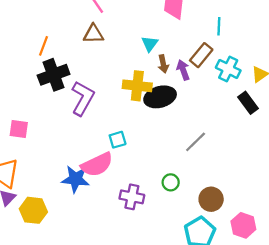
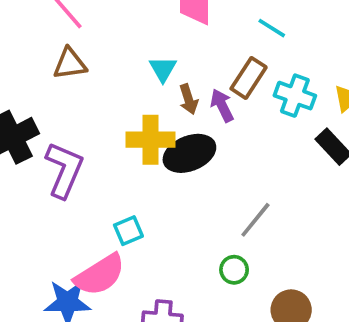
cyan line: (219, 26) -> (272, 28), turned -54
green circle: (171, 182) -> (234, 270), moved

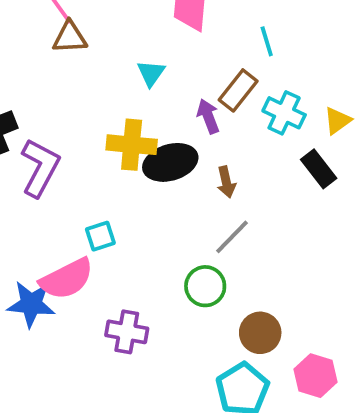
cyan line: (272, 28) -> (267, 41), turned 36
brown triangle: (70, 64) -> (70, 37), moved
brown arrow: (189, 99) -> (226, 182), moved
green circle: (234, 270) -> (205, 286), size x1.4

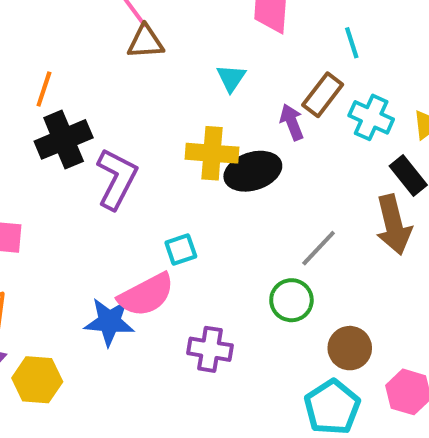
brown arrow: (226, 182) -> (394, 225), moved, size x1.8

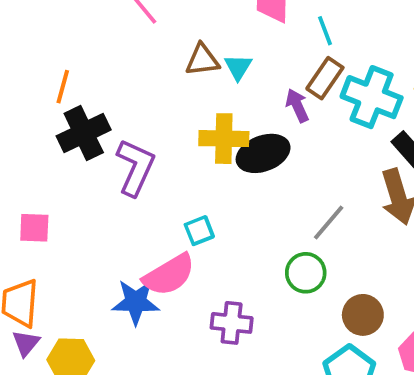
brown triangle: (145, 42) -> (202, 60), moved
cyan line: (352, 43) -> (325, 31), moved
cyan cross: (371, 117) -> (372, 97), size x1.4

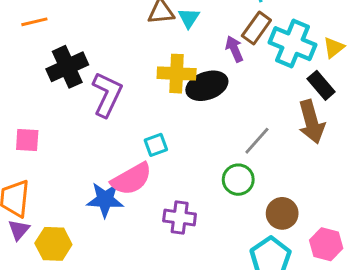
orange line: (63, 87) -> (34, 22), moved, turned 60

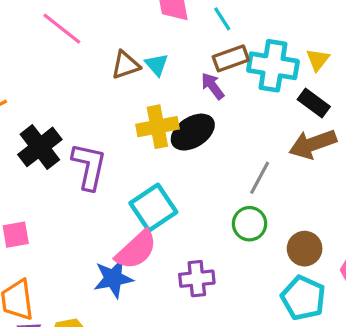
brown rectangle: (256, 28) -> (231, 58), turned 48
brown arrow: (311, 122) -> (313, 144), turned 99
cyan square: (156, 145) -> (153, 208), size x1.8

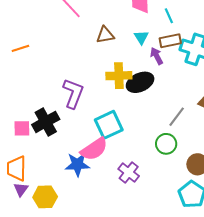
cyan triangle: (157, 65) -> (141, 37), moved
black cross: (40, 147) -> (46, 122), moved
purple cross: (197, 279) -> (129, 173), turned 35

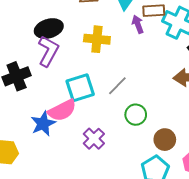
black ellipse: (140, 82) -> (49, 29), moved
gray line: (177, 117) -> (117, 86), moved
blue star: (77, 164) -> (43, 124), turned -30

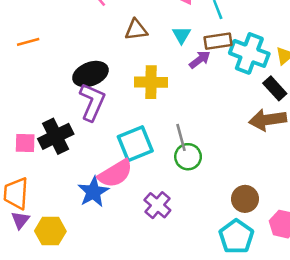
purple arrow: (138, 24) -> (200, 60), turned 78
gray line: (117, 86) -> (181, 137), turned -55
green circle: (136, 115) -> (188, 157), moved

